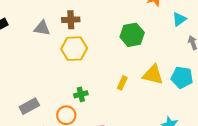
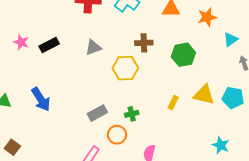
brown cross: (71, 20) -> (144, 43), moved
gray triangle: (42, 28) -> (93, 47), turned -30
gray rectangle: (29, 106) -> (97, 113), moved

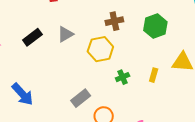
black rectangle: (49, 45) -> (32, 37), moved
green cross: (132, 114) -> (123, 77), moved

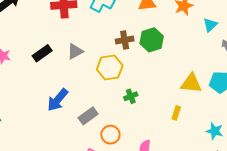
green hexagon: (155, 26) -> (152, 40), moved
yellow rectangle: (154, 75) -> (176, 113), moved
blue arrow: (23, 94) -> (58, 100), moved, turned 80

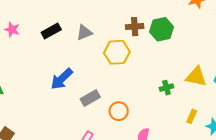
green cross: (131, 96) -> (166, 88), moved
yellow rectangle: (176, 113) -> (192, 116), moved
orange circle: (110, 135) -> (119, 111), moved

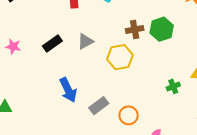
blue arrow: (62, 79) -> (68, 90), turned -65

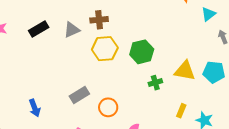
green hexagon: (162, 29) -> (142, 52), moved
brown cross: (135, 30) -> (99, 20), moved
blue arrow: (68, 90) -> (35, 108), moved, size x0.7

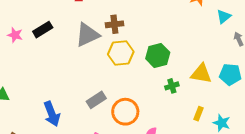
black rectangle: (39, 29) -> (43, 30), moved
gray triangle: (72, 30) -> (87, 35), size x1.5
orange circle: (108, 107) -> (125, 112), size x1.4
blue arrow: (35, 108) -> (52, 114), size x1.4

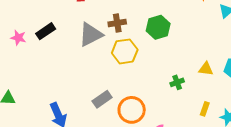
green hexagon: (158, 56) -> (158, 27), moved
yellow triangle: (201, 74) -> (206, 69), size x0.7

